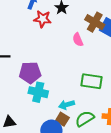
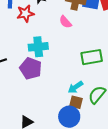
purple pentagon: (30, 73) -> (31, 68), turned -30
cyan cross: (38, 92) -> (38, 47), moved

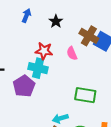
red star: (25, 13) -> (44, 51), moved

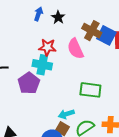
blue arrow: (26, 16) -> (38, 14), moved
pink semicircle: (72, 53) -> (75, 49), size x1.5

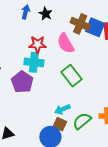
green rectangle: (90, 90) -> (72, 76), moved, turned 50

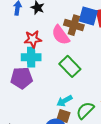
brown cross: (80, 24) -> (74, 25), moved
purple pentagon: (22, 82) -> (22, 78), turned -30

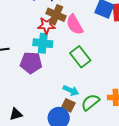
brown cross: (74, 25) -> (56, 15), moved
cyan arrow: (64, 101) -> (71, 90), turned -133

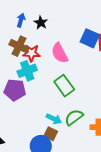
brown cross: (56, 15) -> (19, 46), moved
cyan cross: (43, 43) -> (27, 71), turned -30
green semicircle: (90, 102) -> (74, 117), moved

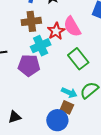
brown cross: (19, 46) -> (31, 21), turned -30
red star: (32, 53) -> (56, 31), moved, turned -30

